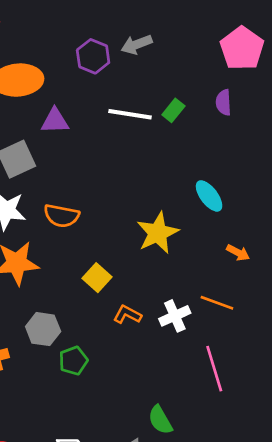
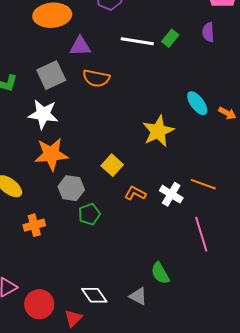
orange semicircle: (61, 216) -> (96, 78), moved
orange arrow: (238, 253) -> (227, 113), moved
white cross: (175, 316) -> (171, 194), turned -35
gray hexagon: (43, 329) -> (71, 188), moved
green pentagon: (73, 361) -> (89, 214), moved

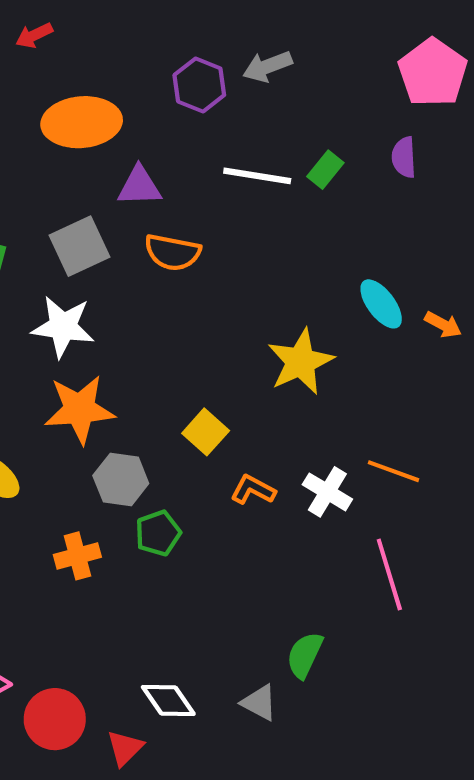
orange cross: (34, 225) -> (77, 556), moved
green semicircle: (160, 273) -> (305, 655), turned 55

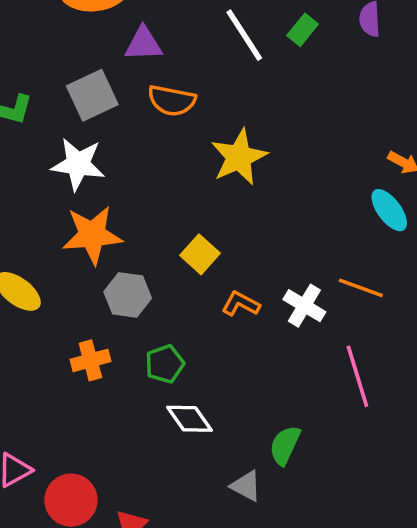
white line: (257, 176) -> (244, 35), turned 48
cyan ellipse: (381, 304) -> (389, 210), moved
yellow star: (301, 362) -> (239, 157), moved
green pentagon: (158, 533) -> (165, 364), moved
white diamond: (168, 701) -> (189, 419), moved

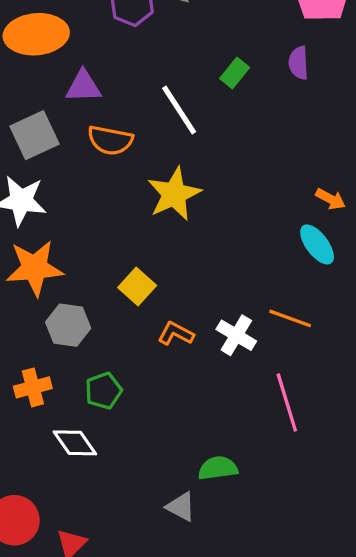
white line: (244, 35) -> (179, 110), moved
white diamond: (189, 419) -> (75, 443), moved
green semicircle: (285, 445) -> (218, 468), turned 57

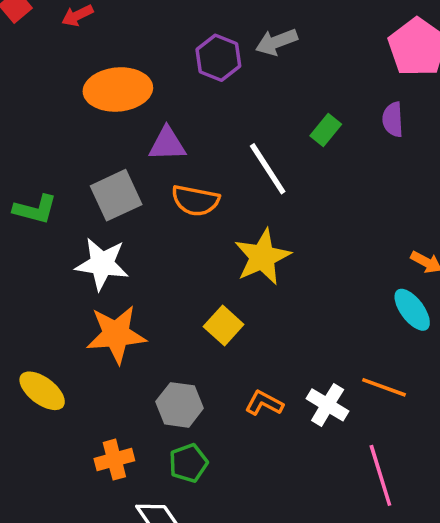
yellow square: (137, 286) -> (224, 326), moved
gray hexagon: (68, 325) -> (180, 405), moved

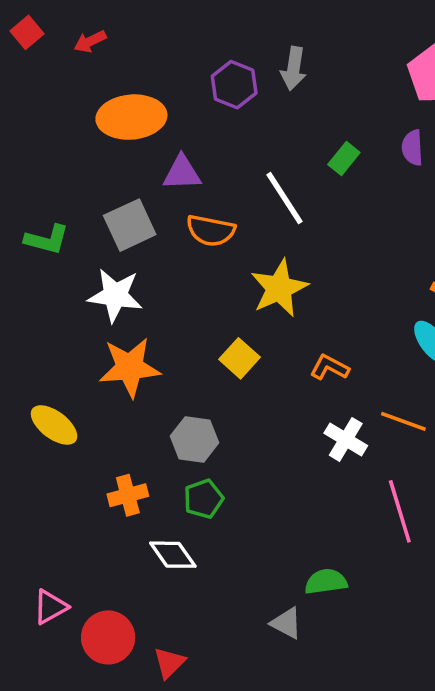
gray arrow: (276, 42) -> (294, 68), turned -60
orange L-shape: (264, 403) -> (330, 367), moved

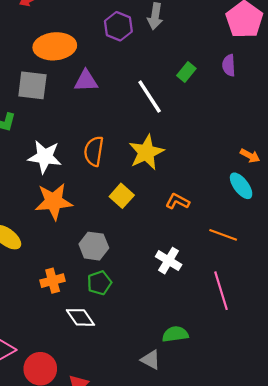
gray square: (130, 225) -> (32, 85), moved, turned 32
orange semicircle: (211, 231) -> (94, 151), moved, turned 88
white cross: (346, 439) -> (169, 261), moved

